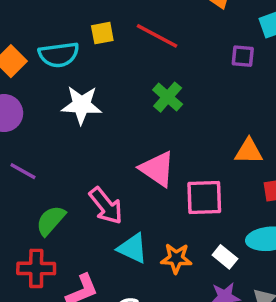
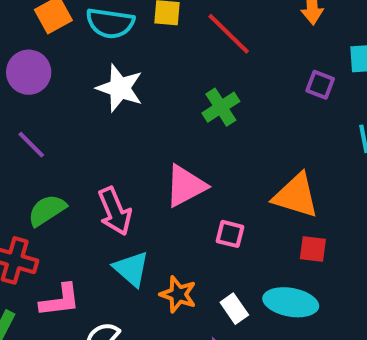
orange triangle: (249, 151) -> (296, 196), size x1.4
pink triangle: (157, 169) -> (186, 186), turned 42
pink square: (204, 197) -> (230, 234), size x0.6

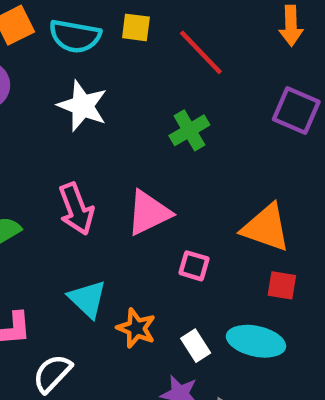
purple square: (320, 85) -> (296, 110), size x1.5
pink arrow: (115, 211) -> (76, 209), moved

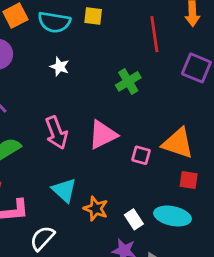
red line: (201, 52) -> (154, 34), moved, turned 36
white star: (82, 106) -> (60, 67), size x0.6
pink square: (194, 266) -> (141, 155), moved

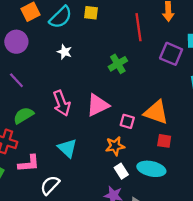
cyan semicircle: (54, 22) -> (61, 17), turned -55
orange star: (96, 209) -> (115, 146), moved, turned -30

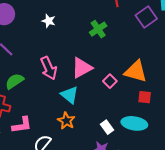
purple square: (171, 54) -> (146, 17), turned 35
pink square: (127, 121) -> (110, 81), turned 32
orange star: (115, 146) -> (66, 121), moved, turned -30
cyan triangle: (67, 148) -> (70, 95), moved

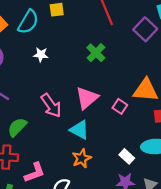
orange star: (66, 121) -> (82, 158), turned 30

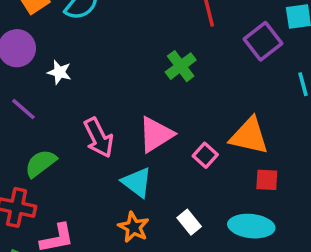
white star: (41, 55) -> (59, 72), moved
white rectangle: (127, 156) -> (189, 222), moved
orange star: (82, 158) -> (134, 227), turned -30

